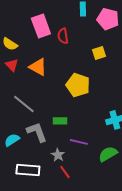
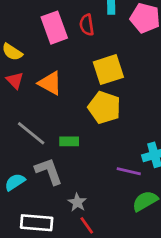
red semicircle: (63, 36) -> (87, 25), moved
yellow square: (99, 53) -> (108, 70), moved, size x1.6
green rectangle: (60, 121) -> (69, 141), moved
purple line: (79, 142) -> (129, 171), moved

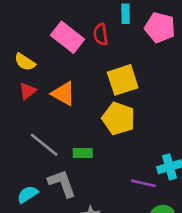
pink rectangle: (54, 28) -> (68, 37), turned -32
red triangle: (15, 80) -> (28, 91), turned 36

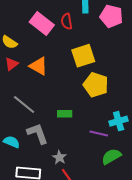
yellow pentagon: (119, 119) -> (96, 85), moved
green rectangle: (83, 153) -> (65, 114), moved
cyan semicircle: (28, 194) -> (12, 142), turned 56

